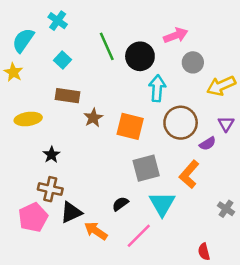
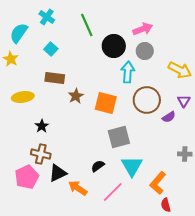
green line: (107, 46) -> (87, 25), moved
gray circle: (193, 62) -> (145, 51), moved
yellow arrow: (221, 86) -> (180, 70), turned -130
orange L-shape: (189, 174) -> (158, 183), moved
gray cross: (226, 209) -> (185, 154), moved, turned -32

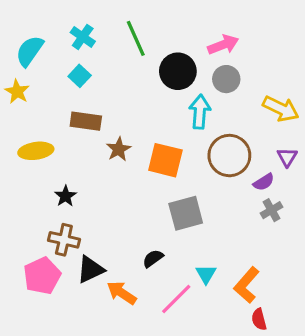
cyan cross: (47, 17) -> (83, 37), moved
gray cross: (185, 154) -> (272, 210), moved, turned -32
cyan triangle: (132, 166) -> (206, 274), moved, size x0.6

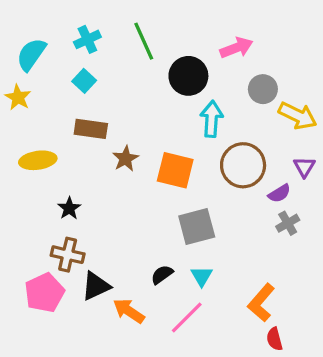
cyan cross: (83, 37) -> (87, 39), turned 30
gray circle: (226, 79) -> (263, 89), moved
cyan triangle: (206, 274) -> (202, 276), moved

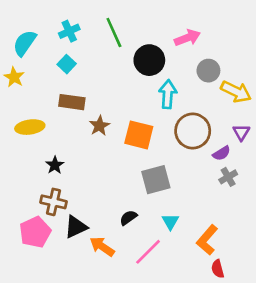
cyan triangle: (202, 276) -> (170, 222), moved

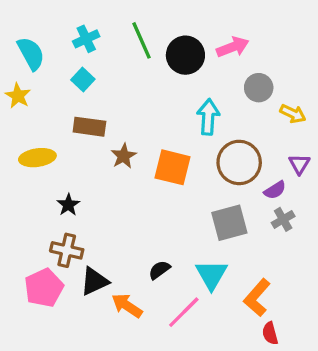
cyan semicircle: (25, 43) -> (31, 53), turned 116
black circle: (149, 60) -> (185, 55), moved
yellow arrow: (236, 92) -> (293, 114), size x0.7
gray square: (156, 180) -> (229, 223), moved
cyan triangle: (170, 222) -> (211, 275), size x1.5

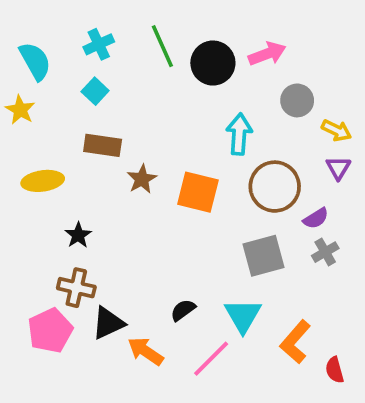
purple triangle: (299, 164) -> (338, 168), moved
red semicircle: (270, 333) -> (335, 370), moved

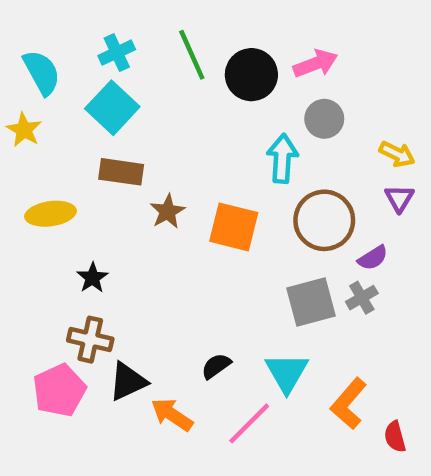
cyan square: (95, 91) -> (112, 108), size x1.6
gray circle: (297, 100) -> (324, 119), moved
gray cross: (325, 252) -> (362, 298), moved

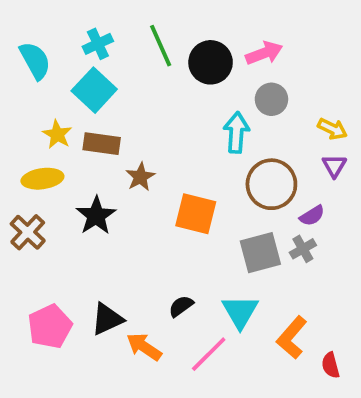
yellow star: (24, 130) -> (57, 134), moved
orange square: (234, 227) -> (196, 214), moved
black star: (92, 278) -> (96, 216), moved, size x1.5
brown cross: (90, 340) -> (28, 232), moved, turned 30

